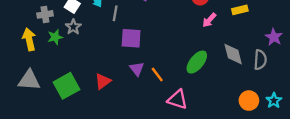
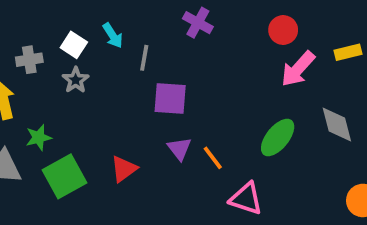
pink arrow: (209, 20) -> (298, 69), size x1.5
green star: (55, 37) -> (39, 137), moved

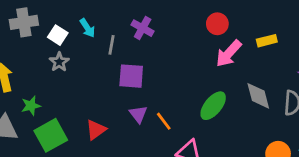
purple cross: (198, 23) -> (143, 28), moved
gray cross: (29, 60) -> (24, 22), moved, size x1.4

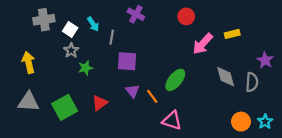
red circle: (217, 24) -> (186, 16), moved
purple cross: (143, 28) -> (136, 14), moved
green star: (31, 106) -> (85, 68), moved
green ellipse: (213, 106) -> (175, 80), moved

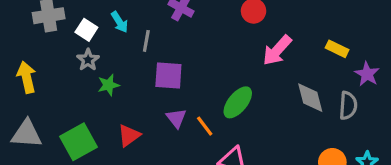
yellow rectangle: (232, 34) -> (337, 49), moved, turned 40

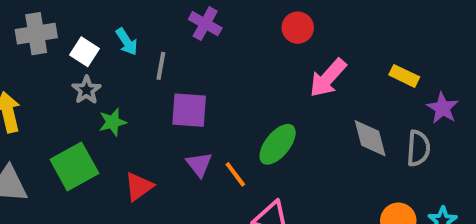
green square: (79, 142) -> (74, 166), moved

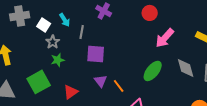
gray star: (87, 90) -> (53, 42), moved
green ellipse: (278, 144) -> (153, 71), moved

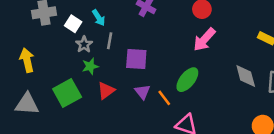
gray line: (82, 32) -> (110, 41), moved
pink arrow: (165, 38) -> (204, 40), moved
green ellipse: (153, 71) -> (187, 80), moved
red triangle: (71, 92) -> (106, 91), moved

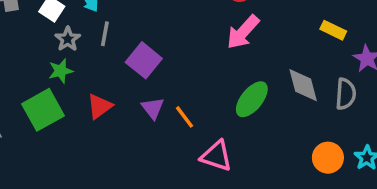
purple square: (136, 59) -> (144, 60), turned 35
green star: (90, 66) -> (61, 71), moved
green ellipse: (187, 80) -> (252, 99), moved

